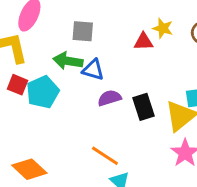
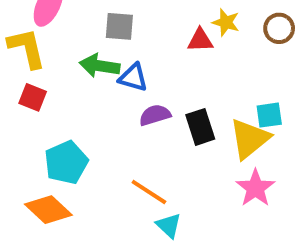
cyan pentagon: (43, 92) -> (66, 162), moved

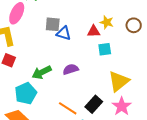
green arrow: (100, 66) -> (42, 72), moved, turned -36
blue triangle: (133, 78) -> (64, 33), moved
cyan square: (269, 115) -> (105, 49), moved
black rectangle: (200, 127) -> (94, 104), moved, turned 60

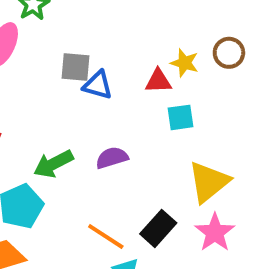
brown circle: (134, 25) -> (229, 53), moved

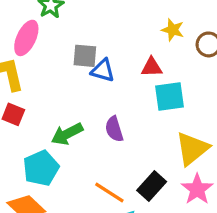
yellow star: (185, 63) -> (173, 30), moved
cyan square: (181, 117) -> (169, 97), size x1.4
purple semicircle: (112, 158) -> (114, 129), turned -90

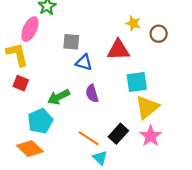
red triangle: (152, 67) -> (118, 50), size x1.5
blue triangle: (103, 70) -> (84, 62), moved
cyan square: (169, 97) -> (137, 82), moved

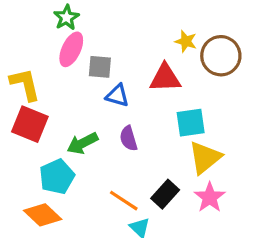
pink ellipse: (30, 29) -> (71, 49), moved
brown circle: (159, 34) -> (221, 56), size x1.6
red square: (21, 83) -> (30, 124), size x1.6

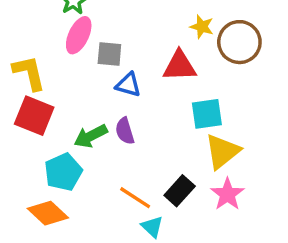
purple semicircle: (129, 138) -> (125, 131), moved

